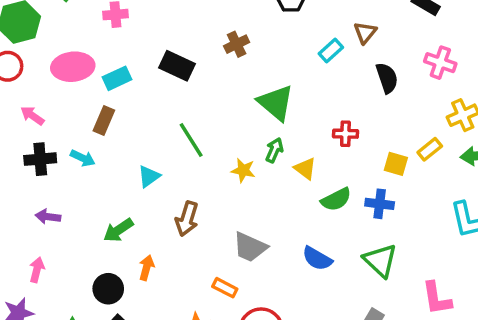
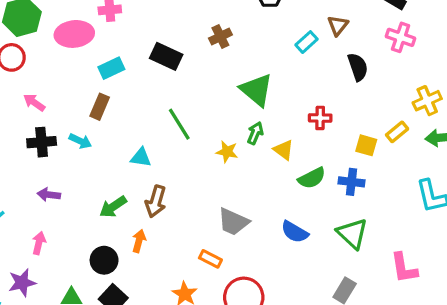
pink cross: (440, 63) -> (401, 37), moved
pink ellipse: (73, 67) -> (74, 34), moved
cyan triangle: (149, 176) -> (141, 157), turned 45
brown arrow: (187, 219) -> (156, 201), moved

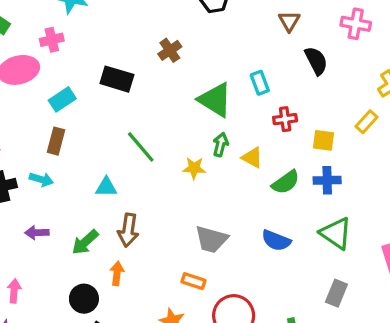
cyan rectangle: (307, 42) -> (260, 83), moved, turned -60
yellow square: (366, 145) -> (323, 140), moved
purple arrow: (49, 195) -> (37, 233), moved

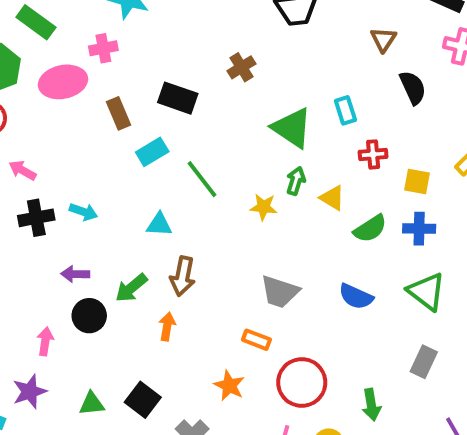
cyan rectangle: (62, 99) -> (152, 152), moved
brown rectangle: (56, 141) -> (118, 113), moved, turned -40
black circle: (84, 299) -> (89, 316), moved

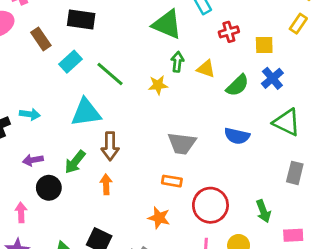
cyan triangle: (159, 224) -> (86, 113), size x1.6
blue cross: (419, 229) -> (272, 78), turned -30

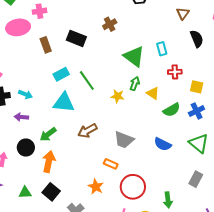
cyan rectangle: (70, 62) -> (61, 74), moved
brown arrow: (110, 146) -> (87, 131), moved, turned 48
purple arrow: (33, 160) -> (21, 117), moved
orange arrow: (106, 184) -> (49, 162), moved, size x1.5

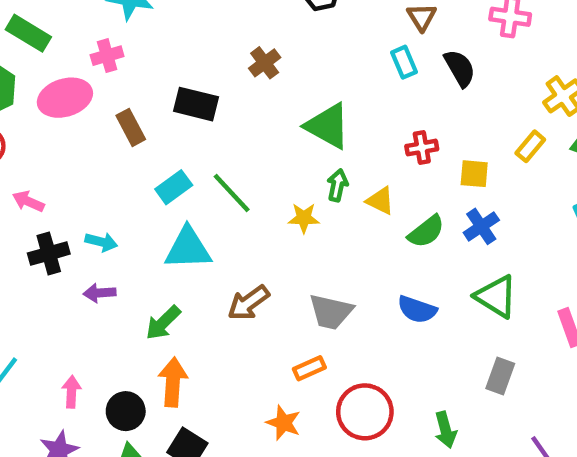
cyan rectangle: (162, 49) -> (404, 62), moved
black circle: (26, 148) -> (126, 411), moved
orange rectangle: (111, 164) -> (309, 368), turned -40

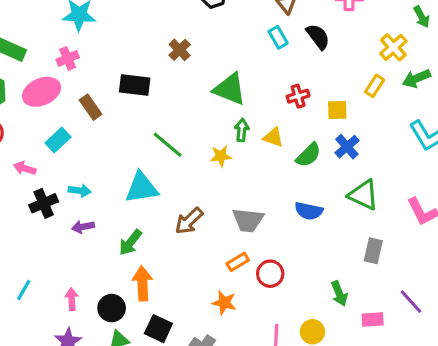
cyan rectangle: (174, 187) -> (58, 140), moved
red circle: (365, 412) -> (270, 274), moved, size x0.7

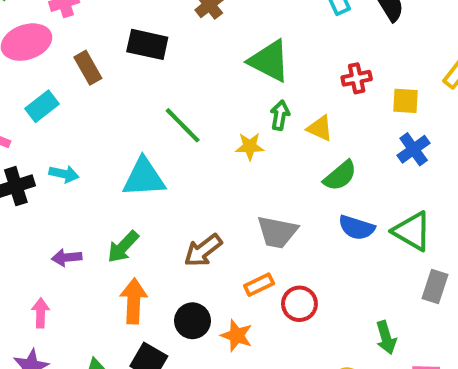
green semicircle: (308, 155) -> (340, 176), moved
green triangle: (363, 195) -> (412, 231), moved
brown arrow: (189, 221) -> (203, 250), moved
purple arrow: (83, 227) -> (67, 258), moved
black circle: (112, 308) -> (193, 321), moved

